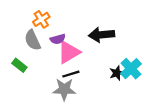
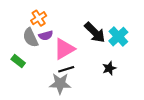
black arrow: (101, 35) -> (95, 32), turned -130
purple semicircle: (58, 39) -> (46, 35), moved
cyan cross: (131, 69) -> (118, 37), moved

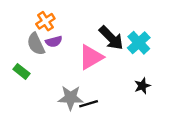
pink triangle: (64, 49) -> (91, 57), moved
black star: (109, 68) -> (142, 86), moved
black line: (66, 69) -> (89, 104), moved

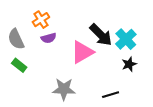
gray semicircle: (36, 44) -> (16, 39), moved
black star: (142, 86) -> (129, 64), moved
black line: (89, 104) -> (111, 95), moved

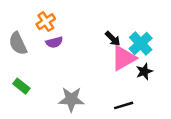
black arrow: (101, 35) -> (113, 39), size x0.6
pink triangle: (82, 52) -> (124, 58), moved
green rectangle: (19, 65) -> (21, 86), moved

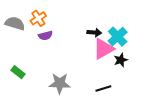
black arrow: (113, 39) -> (94, 33), turned -40
gray semicircle: (18, 43) -> (15, 23), moved, turned 132

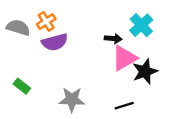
purple semicircle: (45, 36) -> (55, 42), size x1.5
cyan cross: (118, 37) -> (141, 25), moved
black star: (121, 60) -> (145, 71), size x1.5

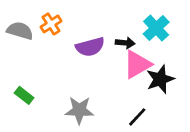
purple semicircle: (55, 42) -> (90, 47), moved
black line: (124, 106) -> (137, 117), turned -30

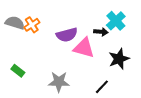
orange cross: (51, 24) -> (32, 25), moved
black arrow: (125, 43) -> (101, 32), moved
pink triangle: (137, 64) -> (84, 48), moved, turned 45

